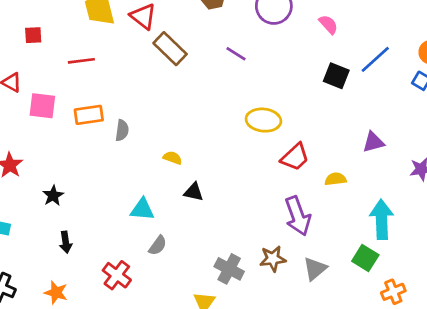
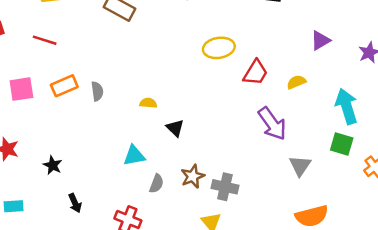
red line: (81, 61) -> (45, 40), turned 40
black triangle: (194, 192) -> (175, 128), turned 48
brown star: (273, 259) -> (193, 176), moved

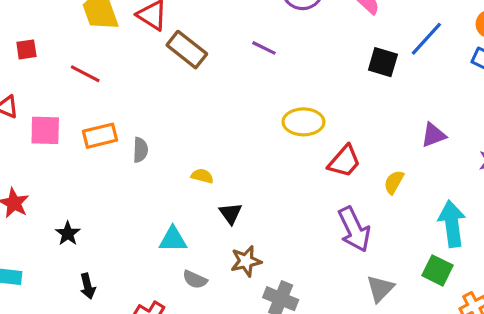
yellow semicircle: (296, 82) -> (394, 182), turned -48
brown star: (193, 176) -> (246, 261), moved
gray semicircle: (157, 184) -> (195, 280), turned 84

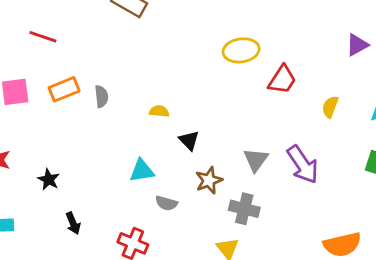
yellow semicircle: (394, 182) -> (330, 107), moved
purple arrow: (354, 229) -> (303, 165), moved
gray triangle: (380, 289) -> (256, 160), moved

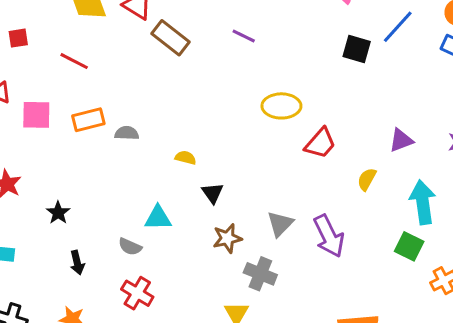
purple triangle: (357, 45) -> (401, 140), moved
gray semicircle: (101, 96) -> (127, 133), turned -90
gray semicircle: (166, 203) -> (130, 247), moved

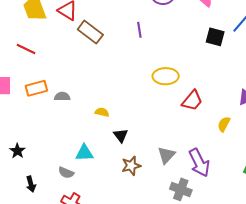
purple line: (244, 36) -> (139, 30), turned 56
gray cross: (260, 274) -> (181, 189), moved

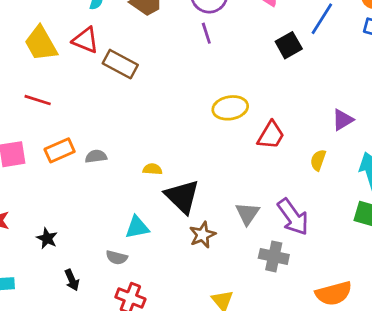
purple line: (139, 30) -> (206, 33), moved
black square: (215, 37) -> (289, 45), turned -36
black triangle: (121, 135) -> (182, 197), size x1.8

